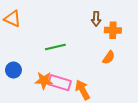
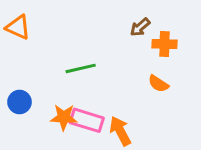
brown arrow: (96, 19) -> (140, 27), turned 48
orange semicircle: (109, 57) -> (158, 84), turned 88

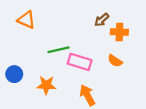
orange triangle: (18, 27) -> (26, 20), moved
pink rectangle: (87, 120) -> (80, 62), moved

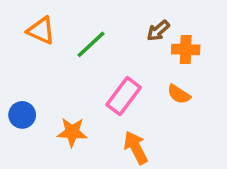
green line: (59, 50) -> (91, 44), moved, turned -30
pink rectangle: (80, 62) -> (124, 96), turned -70

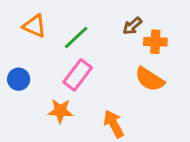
orange semicircle: (179, 94) -> (150, 79), size x1.5
pink rectangle: (124, 96) -> (78, 75), moved
blue circle: (22, 115) -> (19, 79), moved

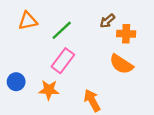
orange triangle: (34, 26) -> (28, 21), turned -36
blue circle: (19, 79) -> (16, 82), moved

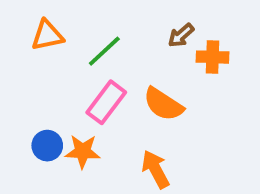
orange semicircle: (121, 64) -> (163, 104), moved
blue circle: (16, 82) -> (47, 146), moved

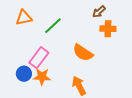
brown arrow: (181, 35) -> (99, 12), moved
pink rectangle: (106, 102) -> (39, 58), moved

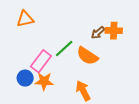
brown arrow: (99, 12) -> (98, 33), moved
green line: (53, 26) -> (64, 49), moved

